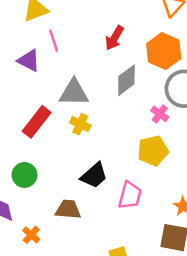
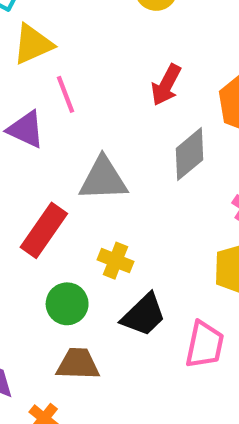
yellow cross: (80, 124) -> (115, 261), moved
green circle: (25, 175) -> (67, 304), moved
brown trapezoid: (68, 210) -> (78, 364), moved

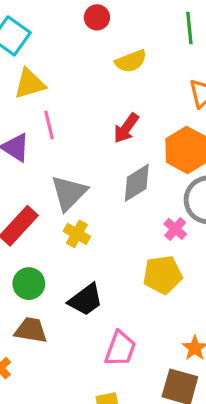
gray triangle: (103, 179) -> (69, 193), turned -51
yellow cross: (115, 261) -> (77, 234), moved
pink trapezoid: (205, 345) -> (120, 349), moved

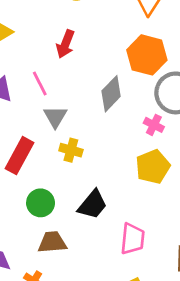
pink line: (49, 125) -> (40, 83), moved
red arrow: (126, 128) -> (65, 44), moved
gray triangle: (69, 193) -> (55, 117), size x0.7

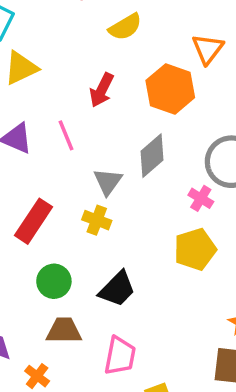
orange hexagon: (147, 55) -> (170, 89), moved
gray triangle: (55, 117) -> (108, 182), moved
pink trapezoid: (133, 239) -> (120, 356), moved

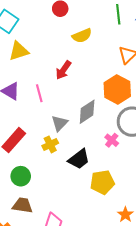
orange hexagon: (170, 89) -> (117, 89), moved
yellow cross: (97, 220) -> (50, 144), turned 35
yellow pentagon: (195, 249) -> (102, 182), moved
black trapezoid: (117, 289) -> (79, 159), moved

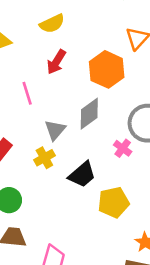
yellow semicircle: (82, 36) -> (52, 24), moved
orange hexagon: (117, 89) -> (107, 69), moved

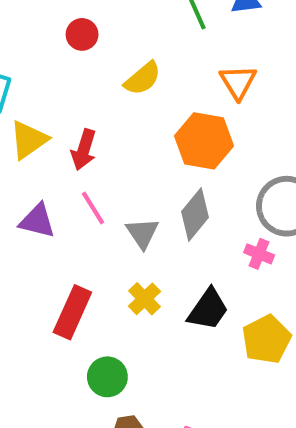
yellow semicircle: (52, 24) -> (143, 78), moved
red arrow: (56, 62) -> (84, 150), moved
gray triangle: (55, 130) -> (142, 233), moved

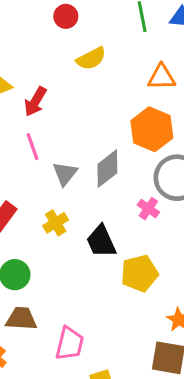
red circle: (82, 34) -> (66, 16), moved
orange triangle: (238, 82) -> (162, 77), turned 48
orange hexagon: (204, 141) -> (152, 129), moved
black trapezoid: (208, 309) -> (101, 241), turned 108

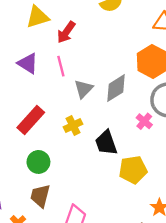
brown trapezoid: (21, 319) -> (40, 196), turned -85

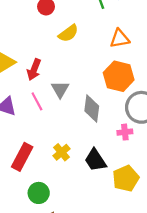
gray diamond: (116, 88) -> (92, 109), turned -36
gray triangle: (84, 89) -> (60, 89), moved
pink cross: (144, 121) -> (125, 132), turned -32

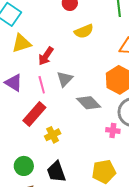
gray diamond: (92, 109) -> (89, 103), turned -65
red rectangle: (22, 157) -> (34, 114), moved
black trapezoid: (95, 160) -> (56, 172), moved

